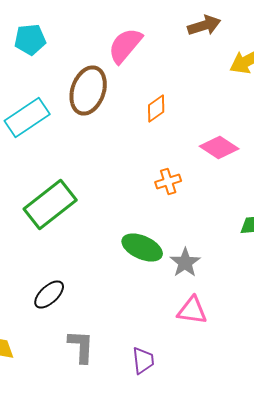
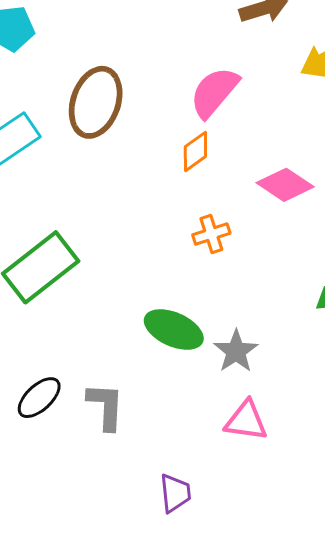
pink semicircle: (125, 46) -> (214, 92), moved
orange diamond: (156, 108) -> (195, 152), moved
gray L-shape: (81, 346) -> (106, 406), moved

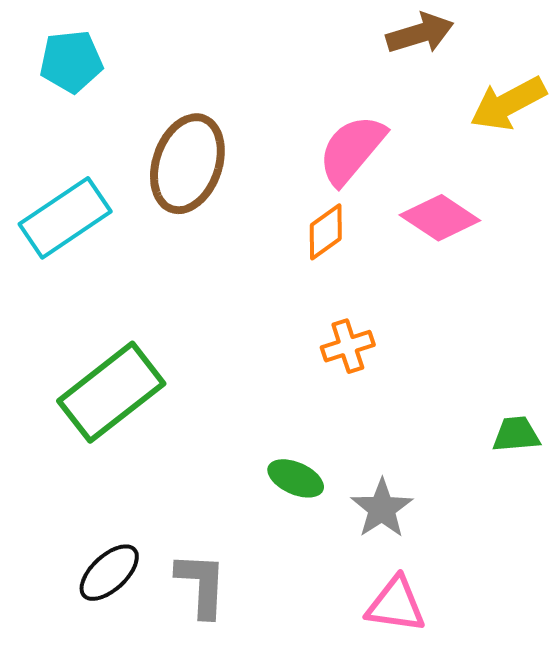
pink diamond: (285, 185) -> (440, 218), moved
green ellipse: (174, 330) -> (296, 478), size x0.7

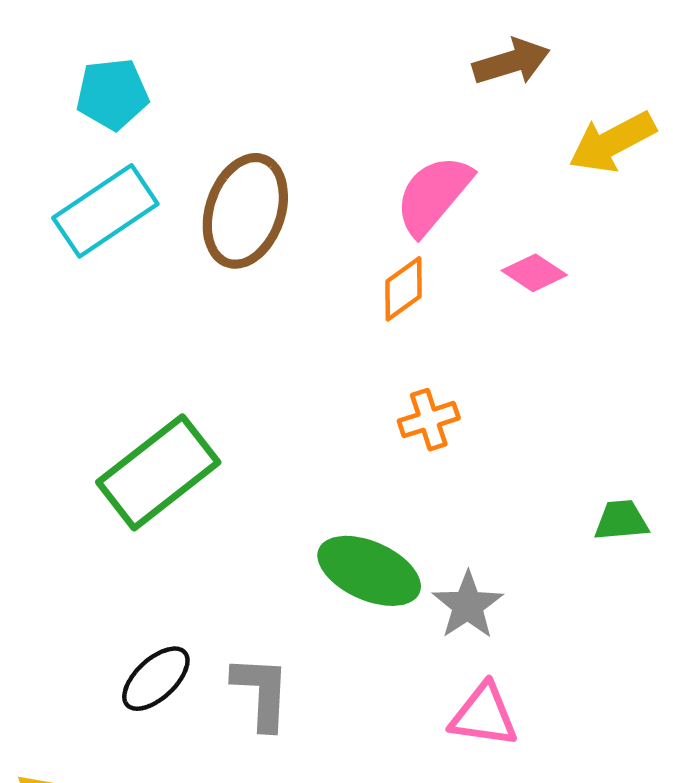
cyan rectangle: (65, 218) -> (105, 211), moved
pink diamond: (440, 218) -> (534, 273), size x0.7
green ellipse: (296, 478) -> (369, 571), size x1.6

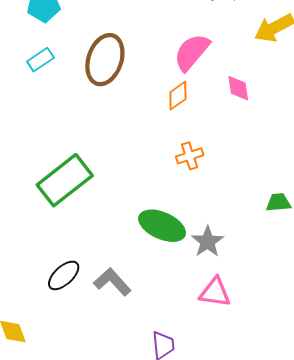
cyan rectangle: (105, 211) -> (40, 60), size x0.6
pink diamond: (534, 273) -> (238, 88), turned 48
gray L-shape: (261, 692) -> (112, 282), turned -45

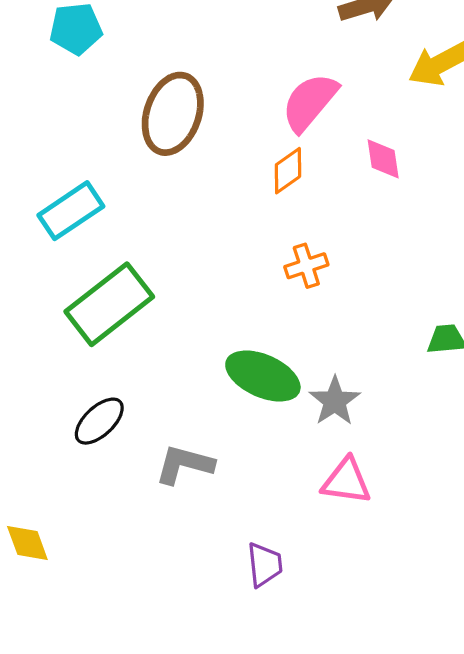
cyan rectangle: (40, 60) -> (71, 211), moved, size x1.5
black ellipse: (64, 275) -> (99, 421), moved
gray L-shape: (112, 282) -> (184, 464), turned -33

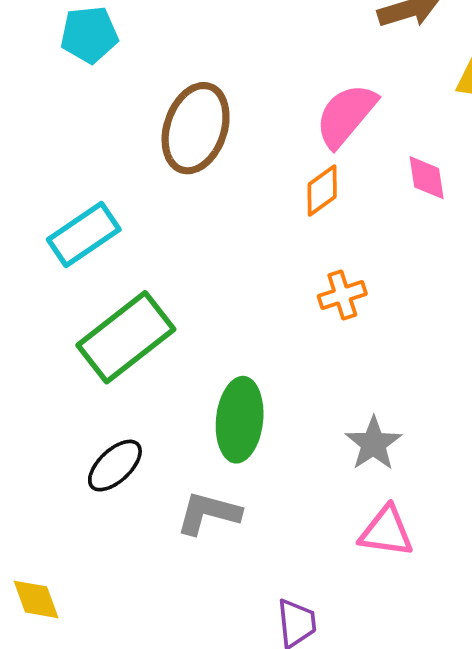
green ellipse: (263, 376) -> (240, 420), moved, turned 72

